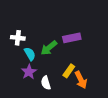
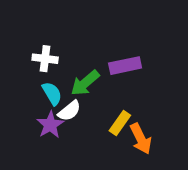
white cross: (18, 38) -> (45, 59), moved
white semicircle: (46, 83) -> (69, 111), moved, turned -112

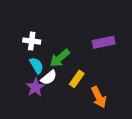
purple rectangle: (125, 66) -> (104, 42), moved
yellow rectangle: (120, 123) -> (77, 79), moved

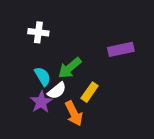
white cross: (32, 41) -> (38, 32), moved
orange arrow: (99, 97) -> (74, 113), moved

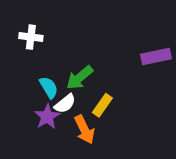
white cross: (38, 32) -> (31, 37), moved
purple rectangle: (121, 49) -> (156, 57), moved

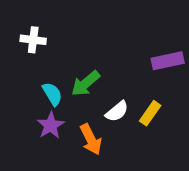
white semicircle: (65, 104) -> (117, 111), moved
yellow rectangle: (102, 105) -> (150, 113), moved

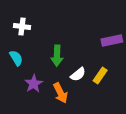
green arrow: (86, 83) -> (57, 56), turned -48
cyan semicircle: (52, 94) -> (16, 58), moved

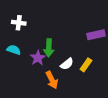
cyan semicircle: (16, 58) -> (14, 50), turned -40
purple star: (34, 84) -> (38, 58), moved

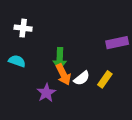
purple star: (38, 58) -> (46, 93), moved
orange arrow: (52, 80) -> (63, 74), moved

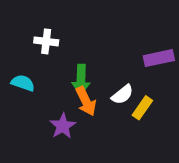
white cross: (23, 28) -> (46, 41), moved
white semicircle: (82, 78) -> (122, 95), moved

